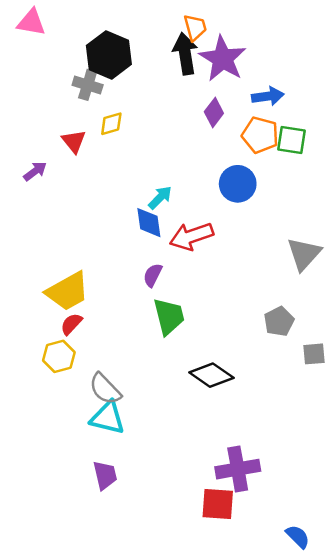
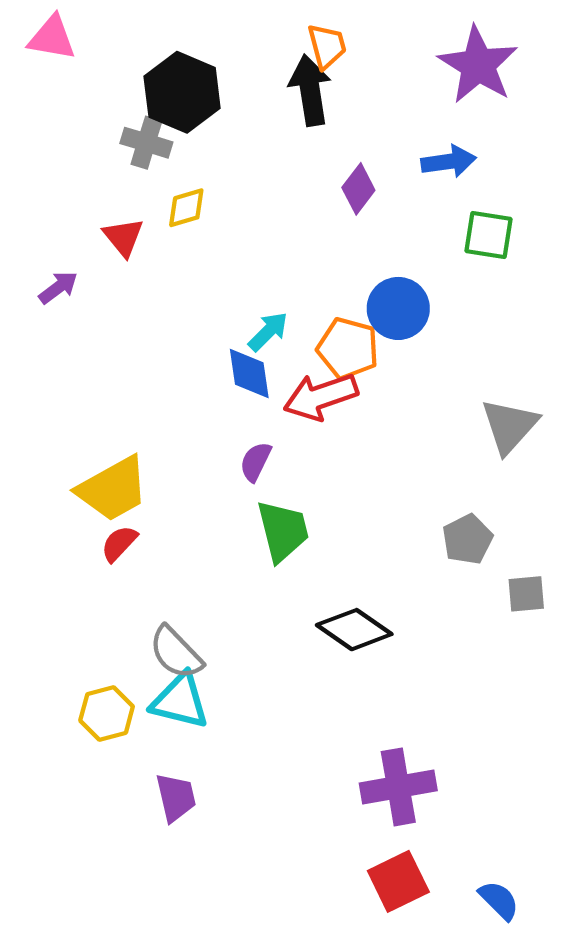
purple star: (223, 59) -> (478, 65), moved
orange pentagon: (260, 135) -> (348, 348), moved
yellow hexagon: (59, 356) -> (107, 713), moved
red square: (218, 504) -> (398, 881), moved, turned -30

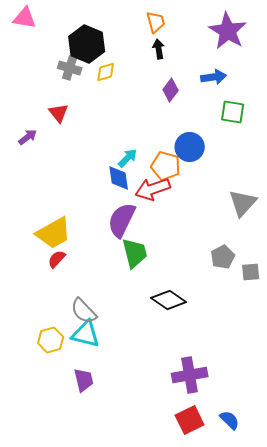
black arrow: (310, 90) -> (159, 49), moved, size x0.6
yellow diamond: (186, 208) -> (106, 72), moved
purple semicircle: (256, 462) -> (122, 220), size x1.8
gray square: (526, 594) -> (251, 272), moved
blue semicircle: (499, 900) -> (230, 420), moved

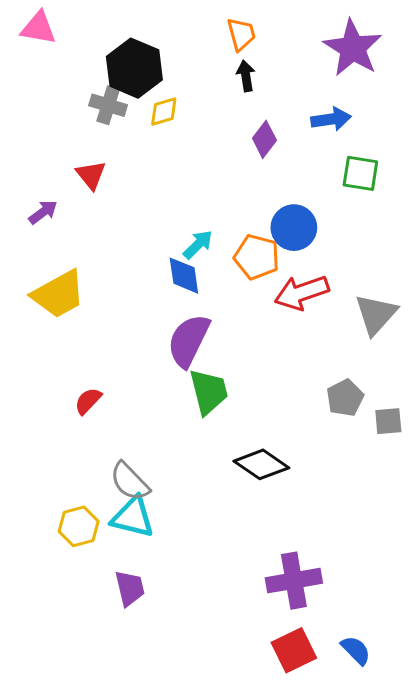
red arrow: (153, 189) -> (302, 293), moved
yellow trapezoid: (54, 233) -> (59, 294), moved

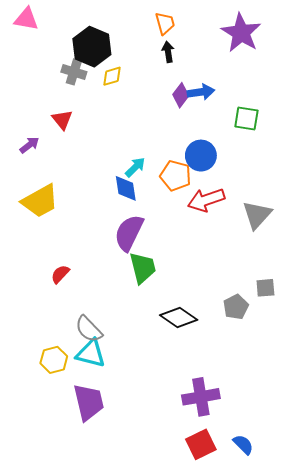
blue arrow: (331, 119) -> (201, 92), moved
gray pentagon: (345, 398) -> (236, 307), moved
purple trapezoid: (130, 588) -> (89, 402), size x1.5

